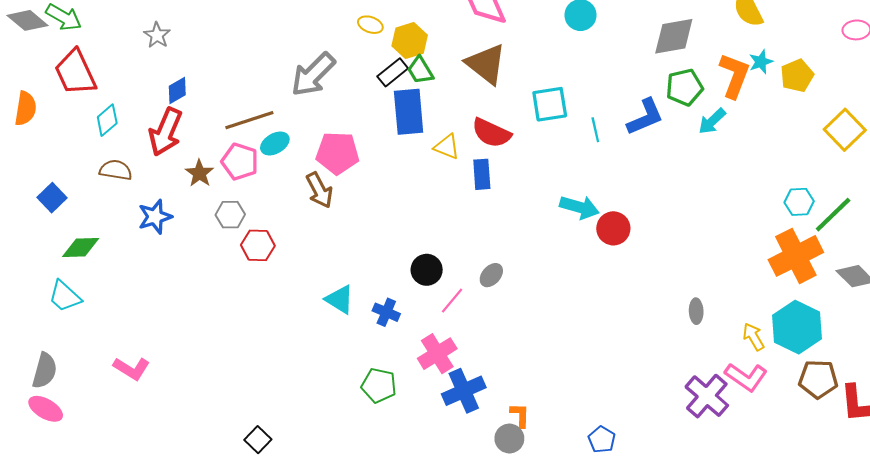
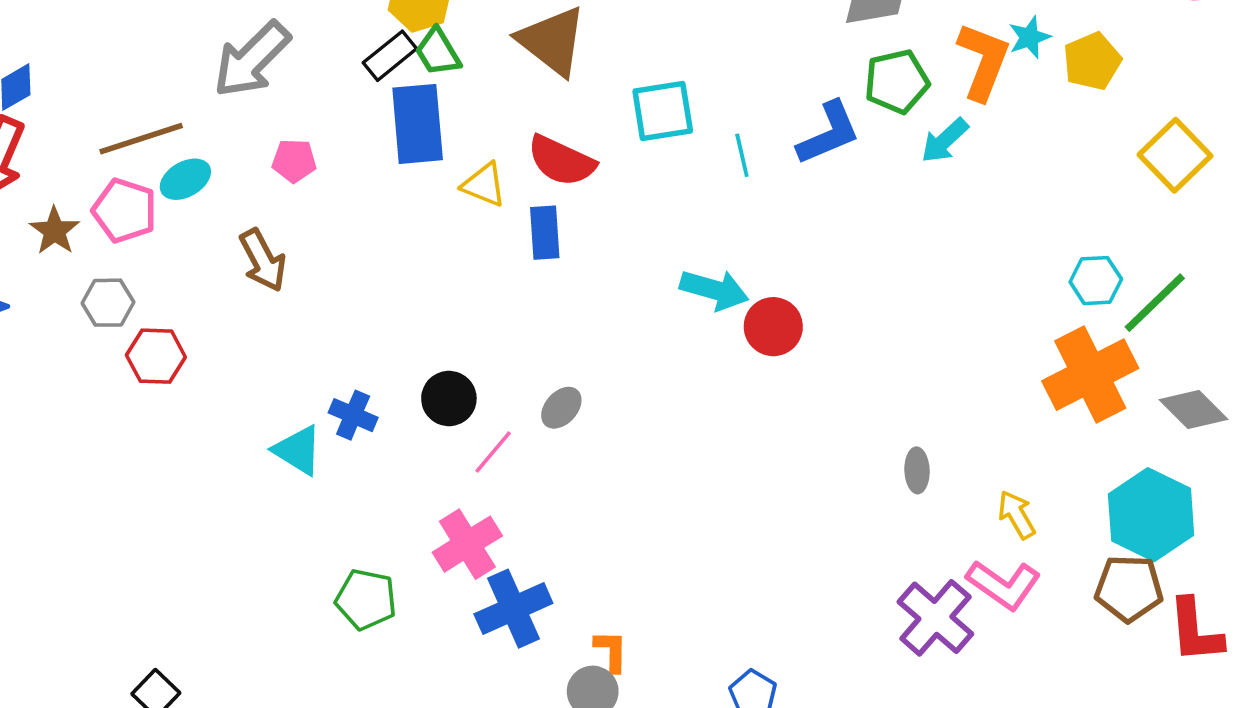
pink pentagon: (337, 153) -> (294, 161), moved, size x0.6
blue cross: (386, 312) -> (353, 415), moved
cyan hexagon: (797, 327) -> (1151, 515), moved

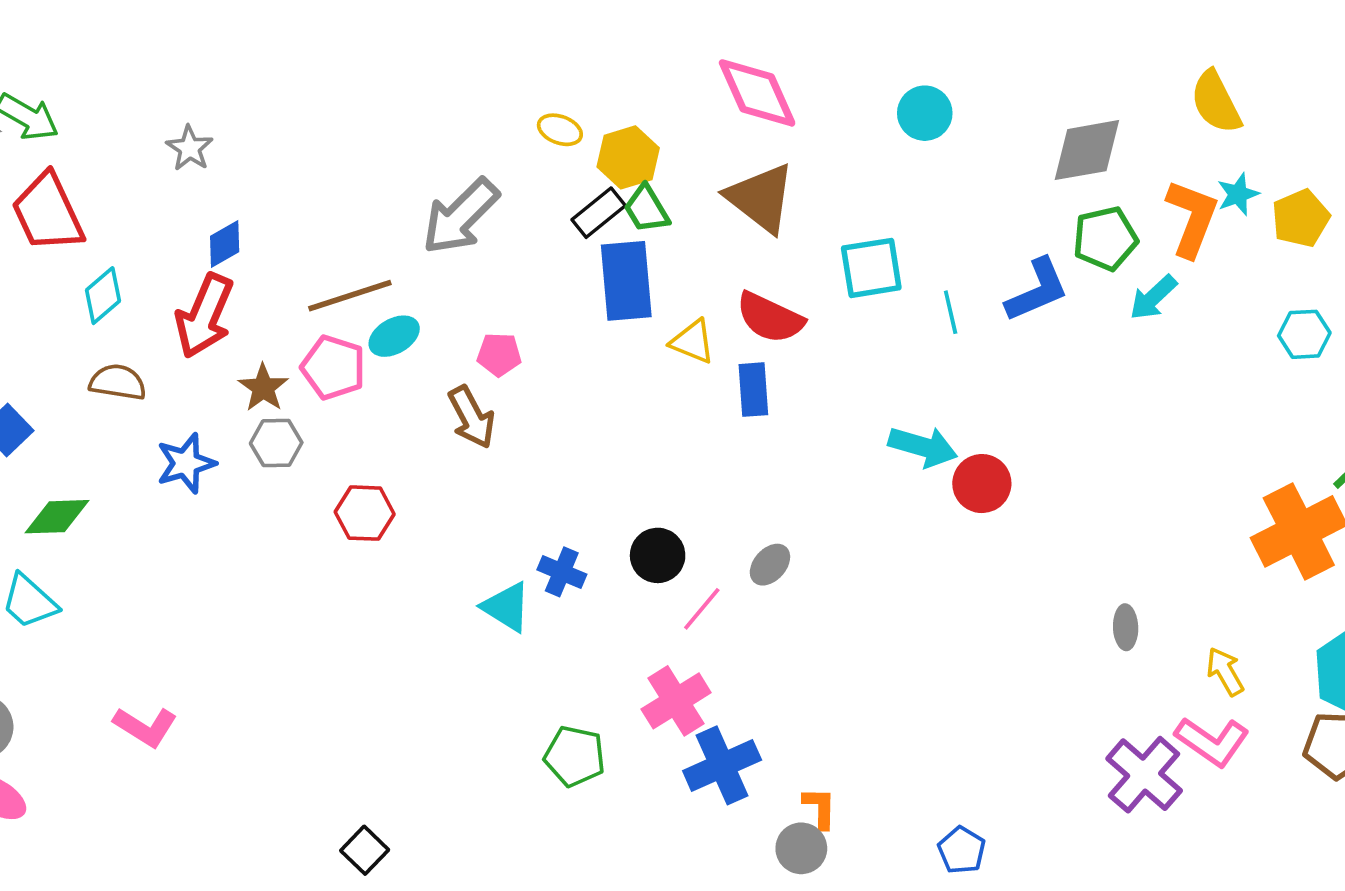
pink pentagon: (294, 161) -> (499, 355), moved
cyan hexagon: (1096, 281) -> (1304, 334), moved
gray hexagon: (108, 303) -> (276, 443), moved

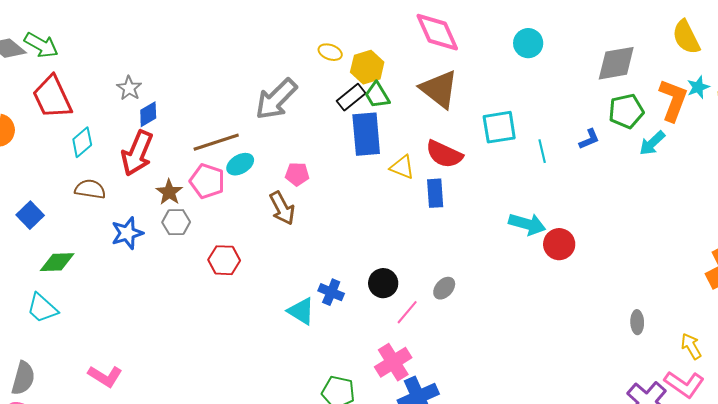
gray star: (190, 148) -> (129, 88), moved
blue L-shape: (1037, 290) -> (589, 139), size x0.6

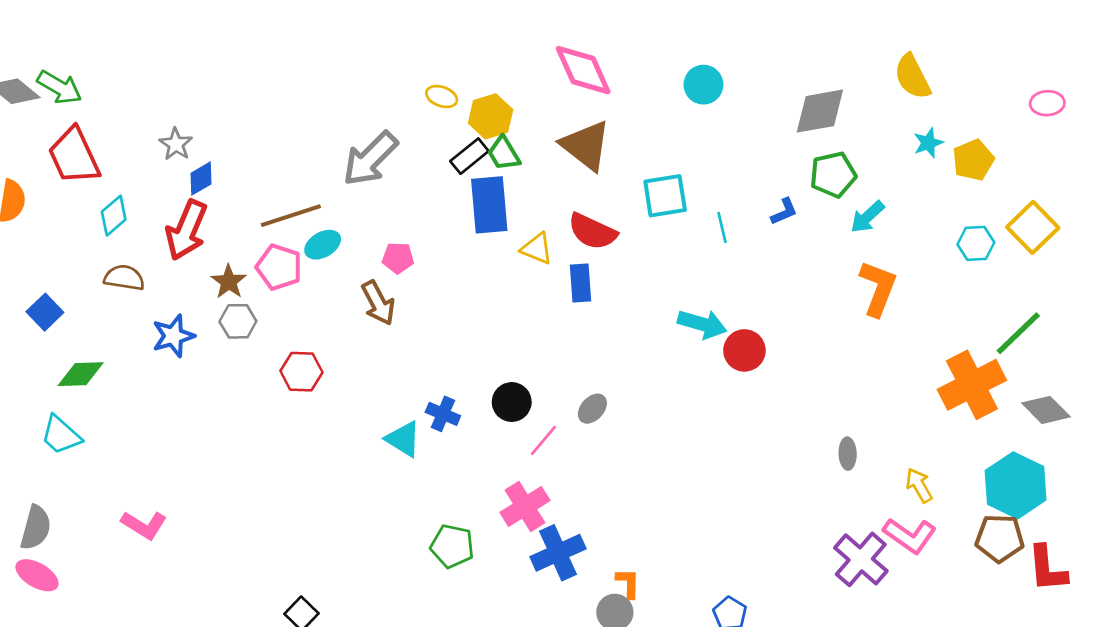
orange L-shape: (673, 100) -> (878, 288), moved

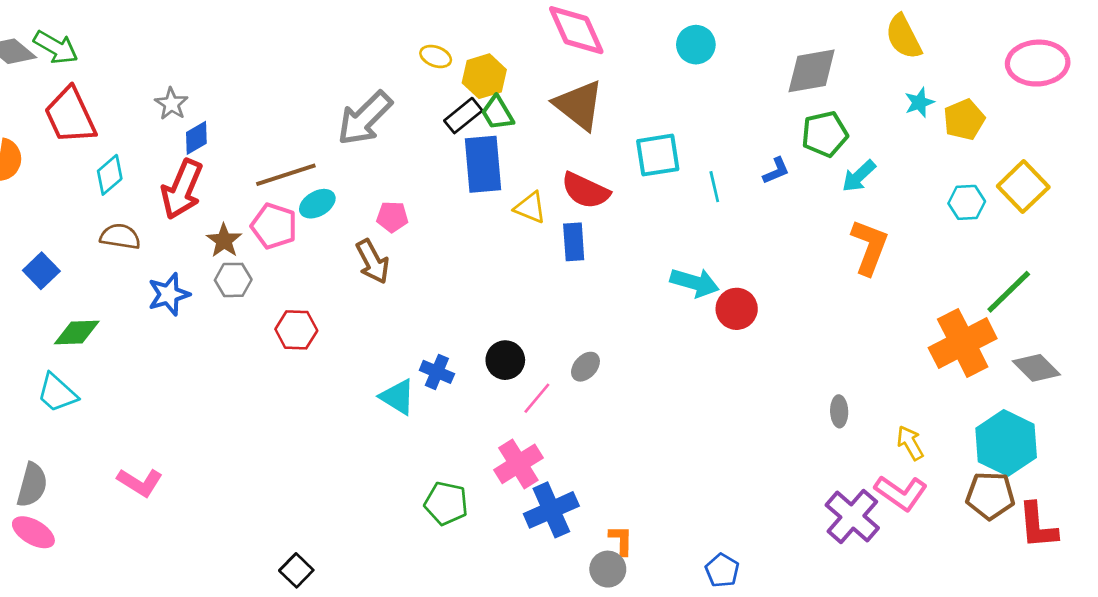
pink ellipse: (1047, 103) -> (1038, 63), size x1.8

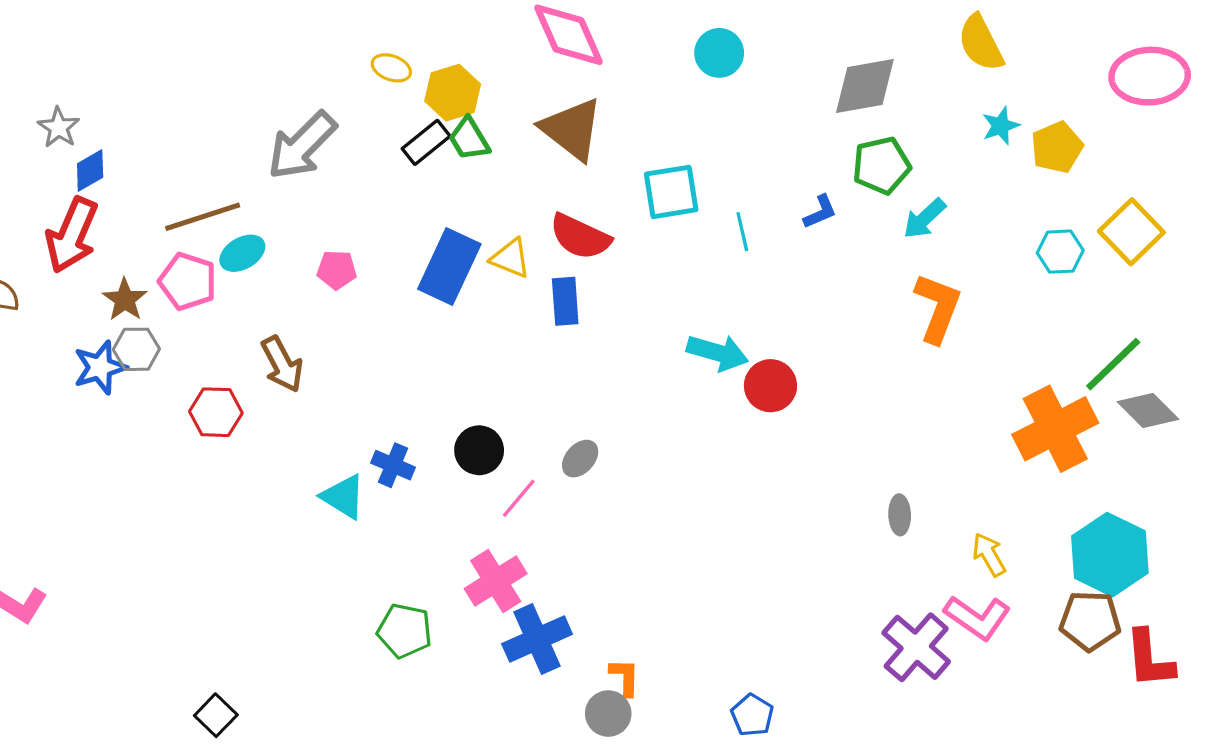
blue rectangle: (483, 164) -> (449, 266), moved, turned 30
brown arrow: (373, 262) -> (282, 364), moved
blue star: (169, 294) -> (100, 367), moved
gray diamond: (1036, 368) -> (1148, 411), moved

